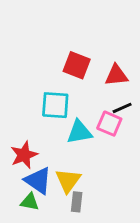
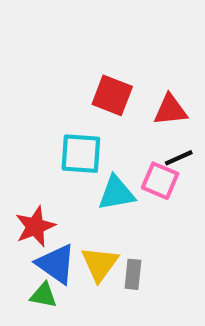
gray rectangle: (77, 202) -> (133, 274), moved

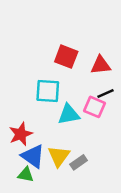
gray rectangle: (133, 274) -> (79, 162), turned 49

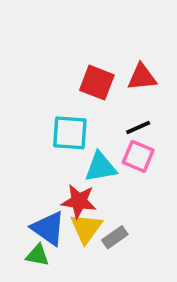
red triangle: (101, 65) -> (142, 77), moved
black line: (106, 93) -> (138, 128), moved
red star: (21, 134) -> (79, 201), moved, turned 30

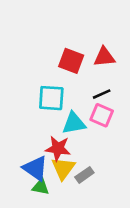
green triangle: (38, 255) -> (41, 187), moved

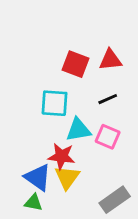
pink square: (102, 115) -> (108, 137), moved
gray rectangle: (84, 175) -> (115, 200), moved, size x1.5
green triangle: (41, 187) -> (34, 202), moved

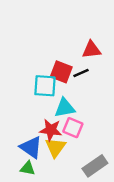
red square: (76, 64) -> (61, 72), moved
black line: (108, 99) -> (81, 73), moved
pink square: (108, 137) -> (73, 128), moved

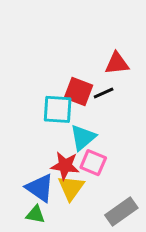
cyan triangle: (65, 108) -> (83, 137), turned -30

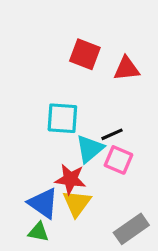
red square: (78, 92) -> (85, 54), moved
black line: (104, 93) -> (112, 134), moved
pink square: (93, 163) -> (118, 160), moved

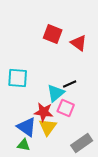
red triangle: (126, 69) -> (79, 43), turned 42
cyan square: (62, 118) -> (18, 78), moved
pink square: (118, 160) -> (66, 108), moved

